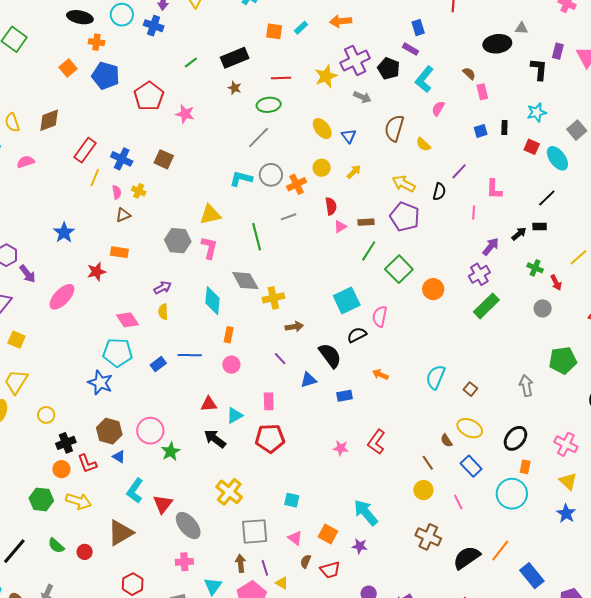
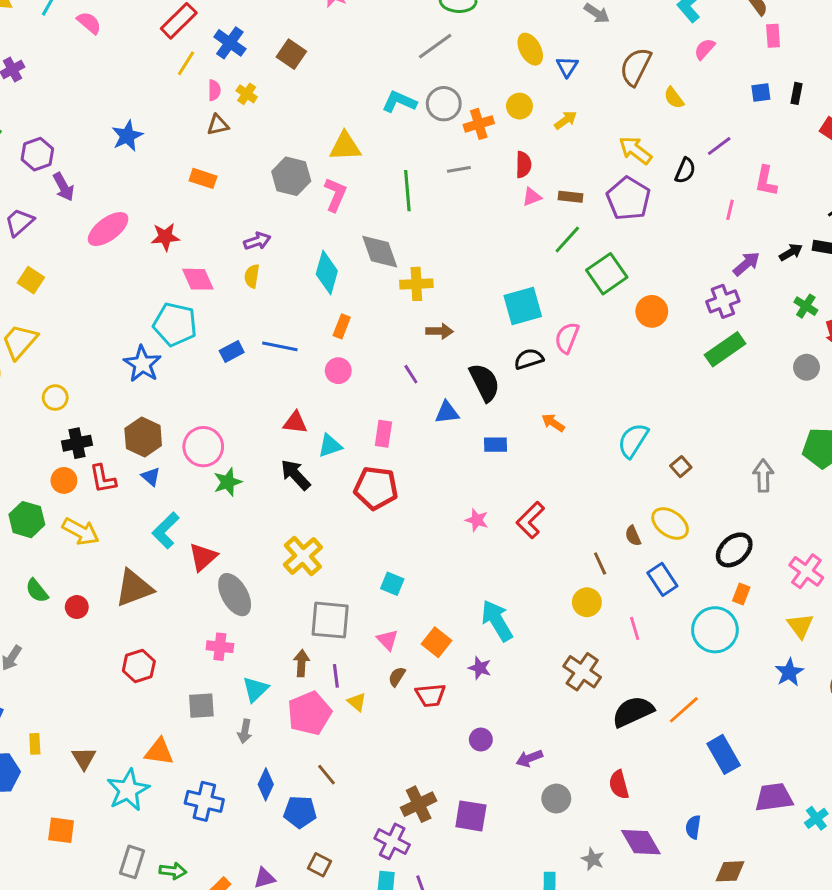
pink semicircle: (26, 162) -> (89, 23), turned 48
red star: (96, 272) -> (165, 237), moved

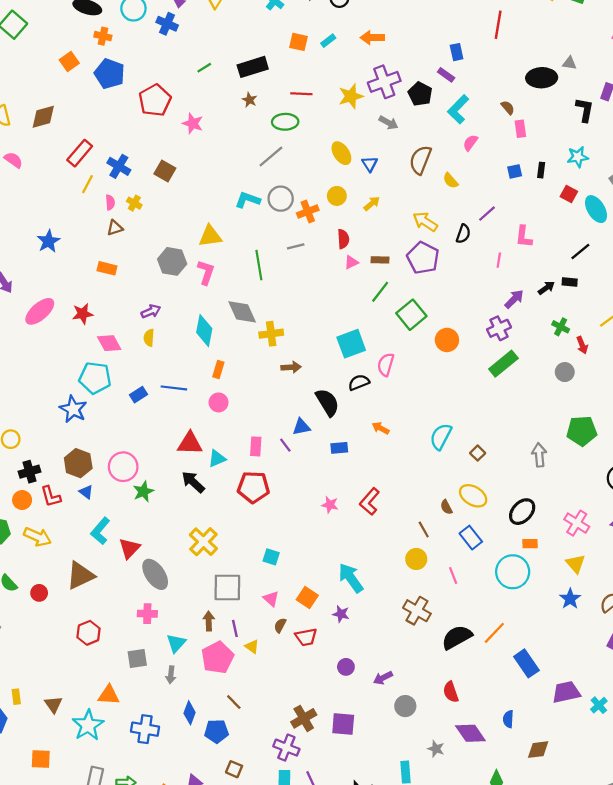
purple line: (411, 374) -> (285, 445), moved
red triangle: (295, 423) -> (190, 443), size x1.4
orange rectangle: (741, 594) -> (530, 544), turned 72

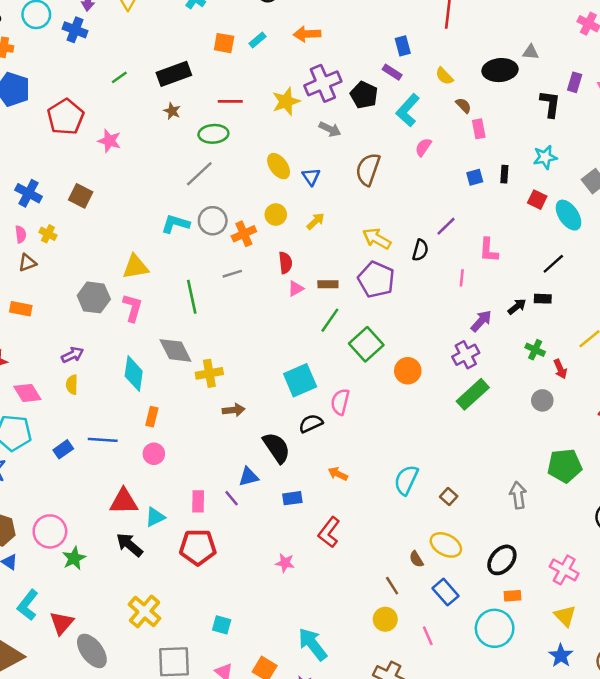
yellow semicircle: (451, 181) -> (444, 76), moved
red L-shape: (370, 502) -> (329, 532), moved

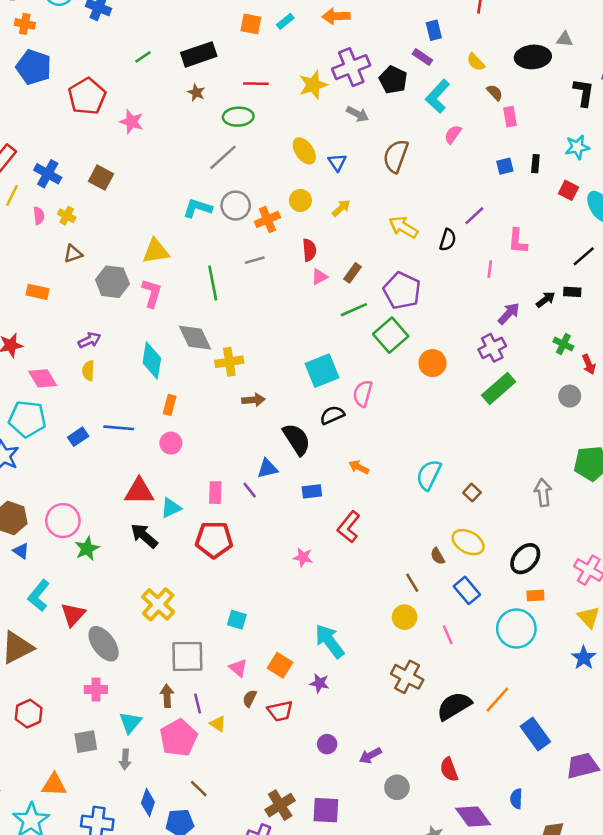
brown triangle: (27, 263) -> (73, 254), moved
purple pentagon: (376, 280) -> (402, 291), moved
brown rectangle: (328, 284) -> (352, 273), turned -54
green line: (330, 320) -> (354, 310), turned 30

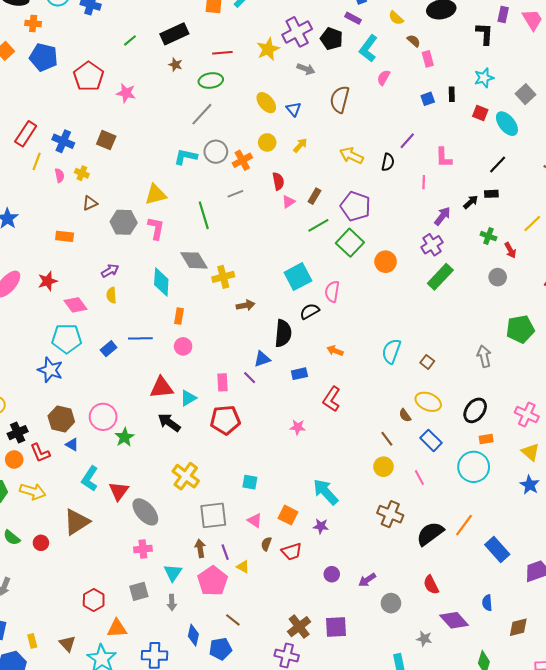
black semicircle: (297, 439) -> (283, 333), turned 44
red hexagon: (29, 714) -> (94, 600), moved

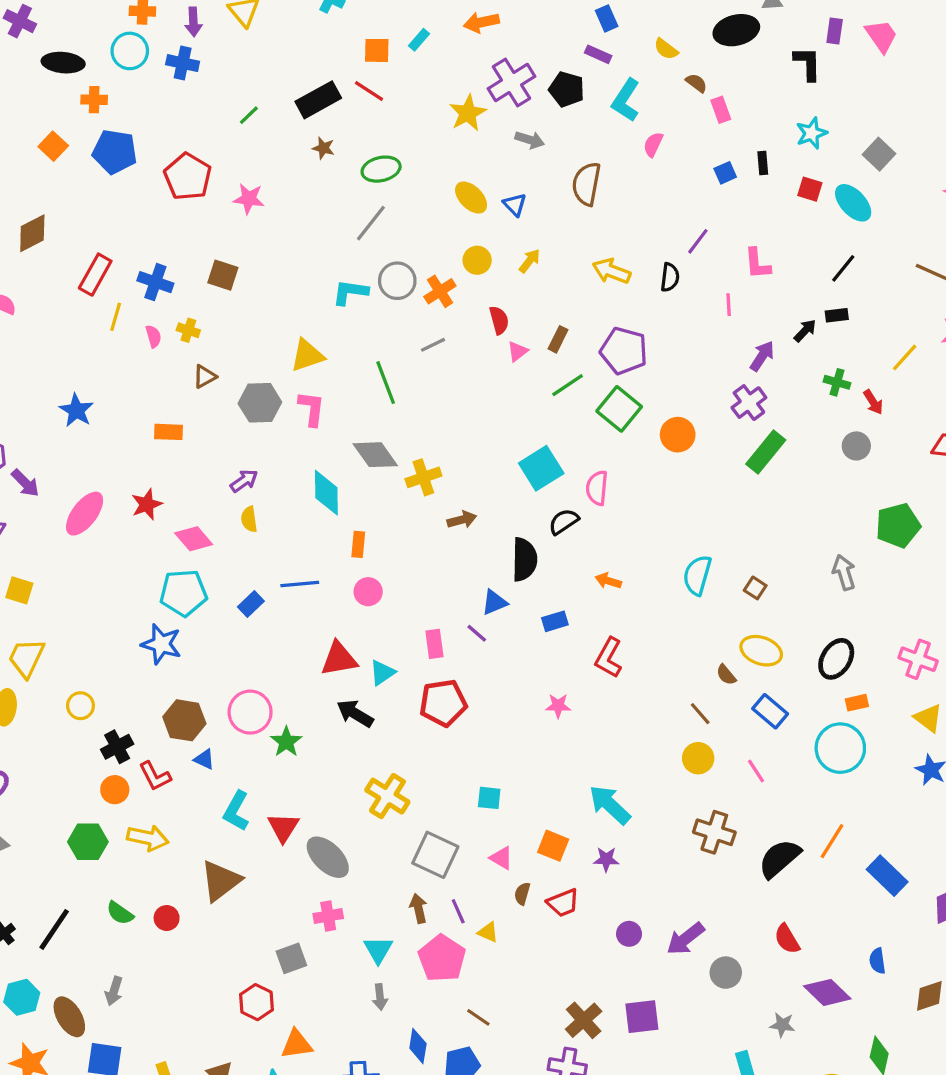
red line: (222, 53) -> (369, 91), moved, turned 42
gray square: (213, 515) -> (435, 855), turned 36
purple arrow: (367, 580) -> (685, 939), size x1.4
gray square: (139, 591) -> (291, 958), moved

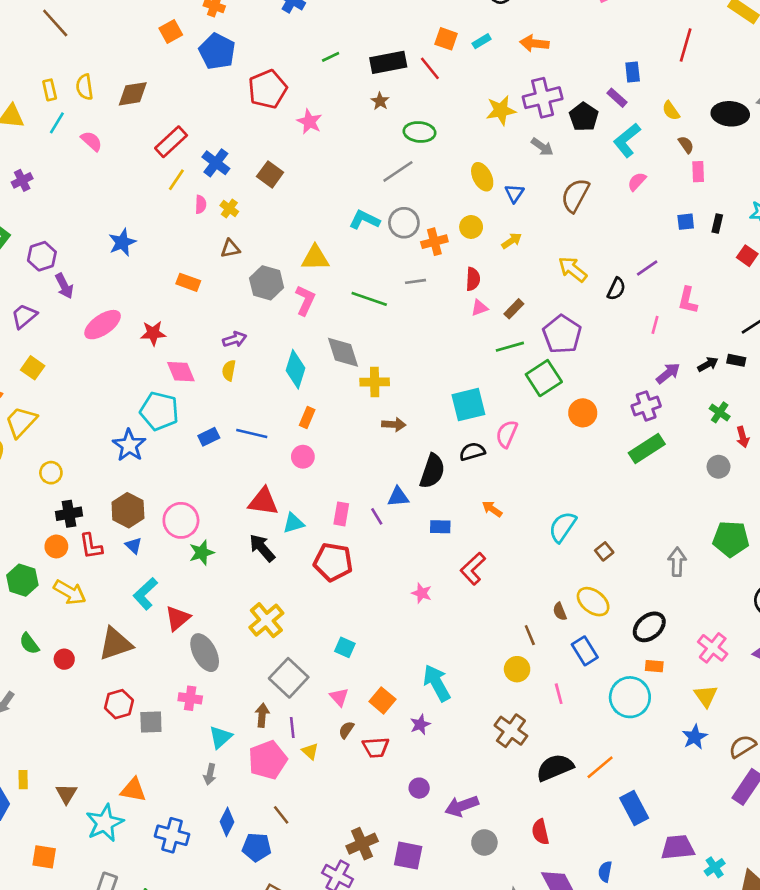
green line: (386, 383) -> (369, 299), turned -68
purple star: (606, 859) -> (420, 724), turned 30
red hexagon: (257, 1002) -> (119, 704), moved

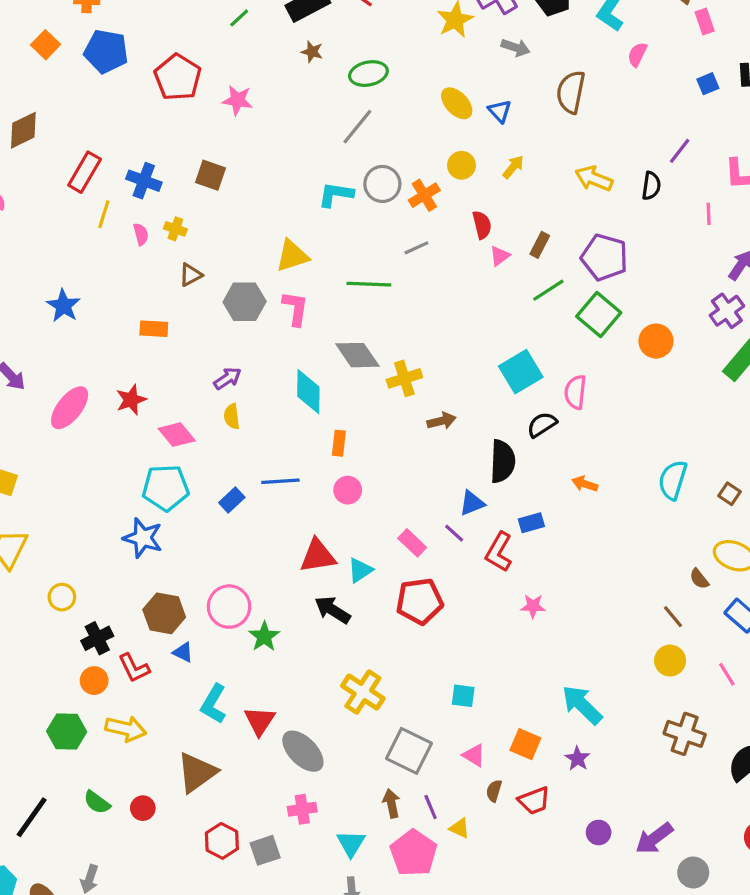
pink rectangle: (341, 514) -> (412, 543), turned -40
red L-shape: (473, 569) -> (499, 552), moved

